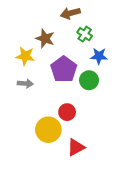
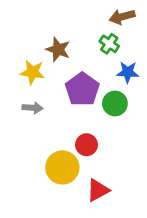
brown arrow: (70, 13) -> (122, 17), moved

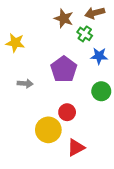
brown star: (58, 49) -> (64, 18), moved
yellow star: (32, 72) -> (15, 43), moved
green circle: (115, 103) -> (101, 91), moved

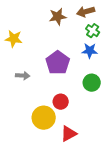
brown star: (64, 18) -> (58, 17), turned -30
green cross: (85, 34) -> (93, 31), moved

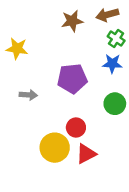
purple pentagon: (58, 63) -> (72, 79), turned 30
red triangle: (69, 134) -> (86, 154), moved

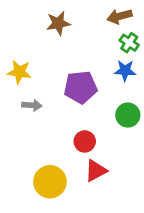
brown star: (72, 21) -> (58, 23), moved
yellow star: (17, 49) -> (19, 72), moved
yellow circle: (55, 148) -> (50, 182), moved

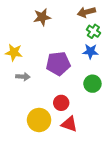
red triangle: (96, 171) -> (69, 124), turned 48
yellow circle: (50, 182) -> (39, 120), moved

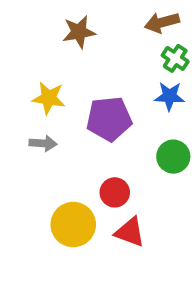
yellow star: (14, 52) -> (49, 98), moved

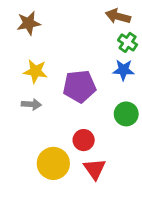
brown arrow: (162, 23) -> (118, 16), turned 30
brown star: (79, 32) -> (29, 23), moved
red triangle: (130, 232) -> (95, 169), turned 35

